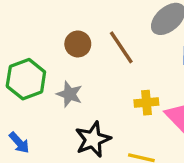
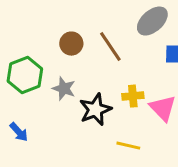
black star: (93, 139) -> (95, 110), moved

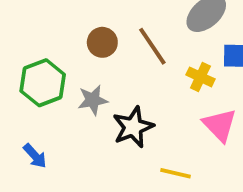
gray star: (64, 89) -> (93, 100), turned -30
yellow cross: (133, 96) -> (200, 77), moved, turned 30

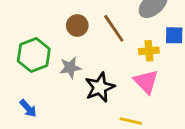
yellow cross: (200, 77) -> (149, 51), turned -30
pink triangle: (220, 125) -> (146, 82), moved

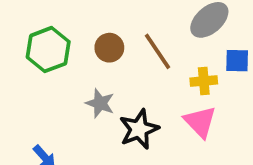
green hexagon: (34, 55) -> (48, 50), moved
gray star: (70, 68) -> (100, 103), turned 30

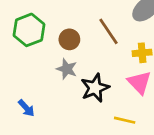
brown circle: (109, 48) -> (69, 39), moved

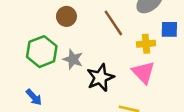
green hexagon: (29, 30) -> (42, 52), moved
brown circle: (69, 39) -> (66, 16), moved

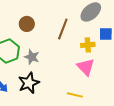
brown line: (113, 23) -> (63, 29), turned 55
black star: (100, 78) -> (29, 83), moved

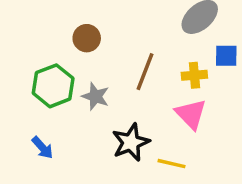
brown line: (63, 29) -> (145, 72), moved
black star: (29, 83) -> (131, 142), moved

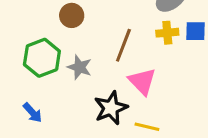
yellow cross: (194, 75) -> (167, 33), moved
pink triangle: (191, 114) -> (142, 81), moved

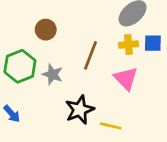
pink triangle: (142, 81) -> (126, 78), moved

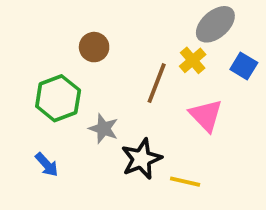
blue square: (153, 43) -> (244, 66), turned 30
yellow cross: (128, 45) -> (193, 60), moved, turned -36
gray star: (52, 74) -> (104, 129), moved

